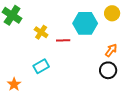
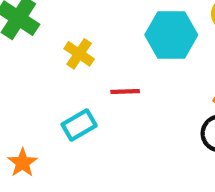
red line: (63, 40) -> (125, 91), moved

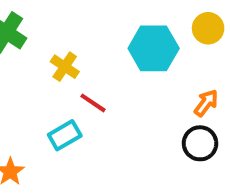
red line: (125, 91) -> (93, 103), moved, turned 36

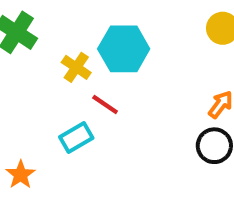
cyan hexagon: (154, 48) -> (124, 49), moved

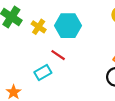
yellow cross: (76, 67) -> (39, 27), moved

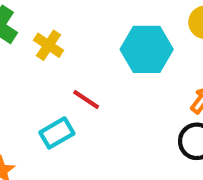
cyan hexagon: (68, 26) -> (147, 49), moved

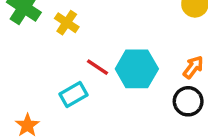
cyan hexagon: (147, 49) -> (137, 69), moved

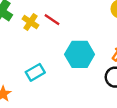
red line: (97, 67) -> (52, 20), moved

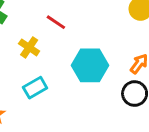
yellow cross: (30, 22) -> (29, 47), moved

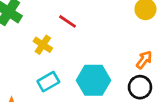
cyan hexagon: (90, 65) -> (93, 80), moved

